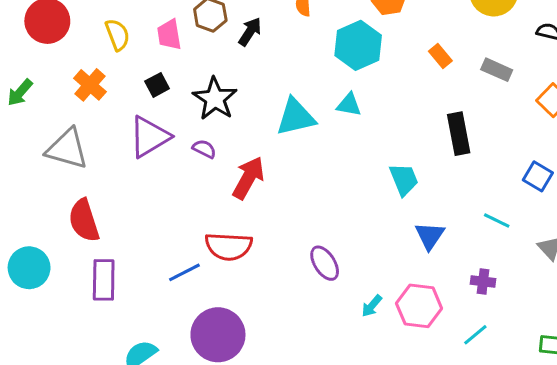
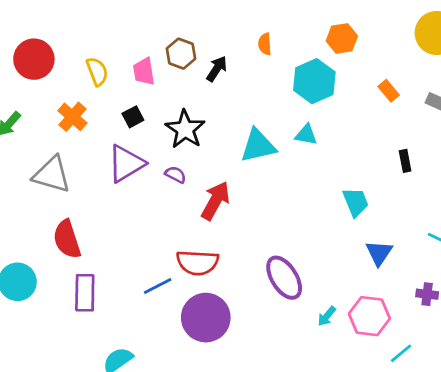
black rectangle: (459, 134) -> (405, 161), size x0.6
purple ellipse: (325, 263) -> (284, 278), size x1.4
purple circle: (218, 335) -> (206, 318), moved
cyan line: (475, 335) -> (401, 353), moved

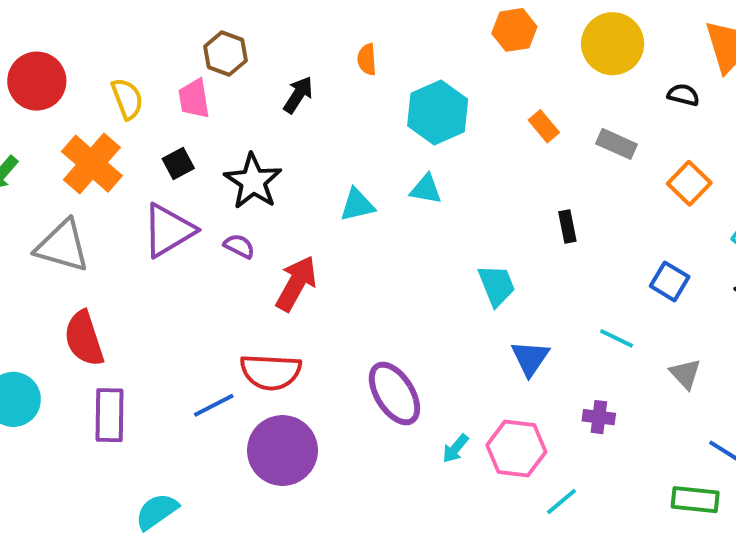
orange hexagon: (342, 38) -> (514, 30), moved
brown hexagon: (181, 54) -> (225, 54), moved
orange cross: (72, 117) -> (92, 164), size x1.4
cyan triangle: (258, 146) -> (357, 205), size x0.7

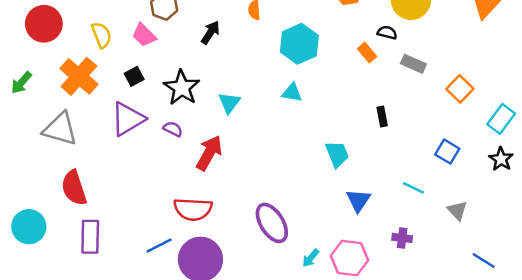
black semicircle: (683, 95) -> (387, 33), moved
pink trapezoid: (194, 99) -> (144, 35), turned -36
cyan triangle: (357, 205) -> (229, 103), moved, turned -40
blue line: (214, 405) -> (159, 245), moved

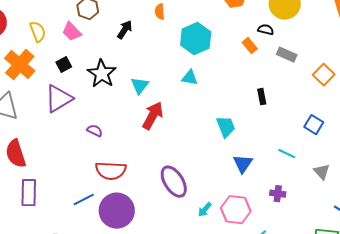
purple semicircle: (173, 129) -> (95, 131), moved
red arrow: (209, 153) -> (153, 116), moved

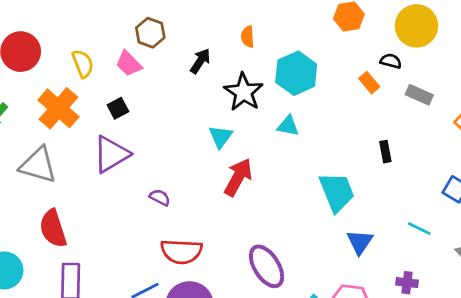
black star: (102, 74) -> (244, 92), moved
cyan trapezoid: (226, 127) -> (337, 192), size x1.4

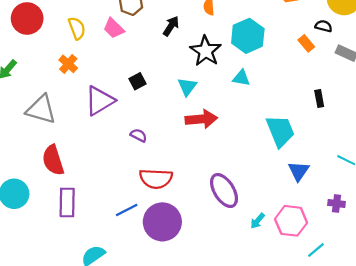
orange cross: (58, 108) -> (68, 64), moved, size x0.6
black square: (118, 108) -> (137, 81), moved
red arrow: (238, 177) -> (201, 119), turned 56

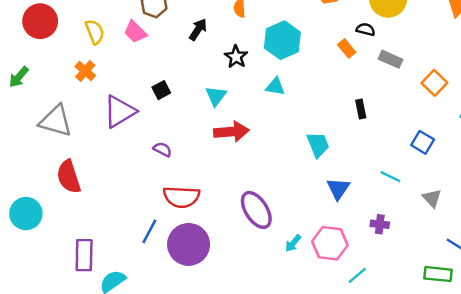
black star: (206, 51) -> (236, 57), size x0.7
cyan trapezoid: (280, 131) -> (318, 145), size x0.7
purple rectangle: (67, 202) -> (84, 255), moved
blue line: (127, 210) -> (149, 231), turned -35

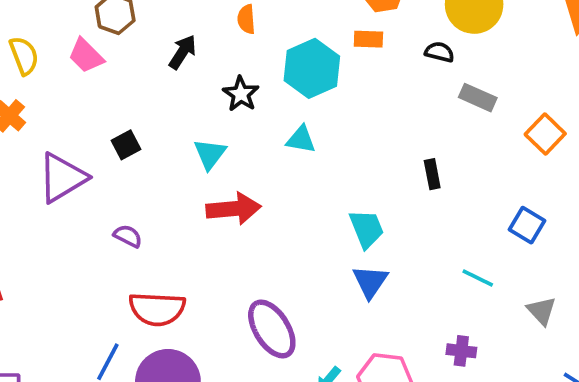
orange rectangle: (347, 48) -> (368, 39), moved, turned -48
blue triangle: (338, 189) -> (370, 282), moved

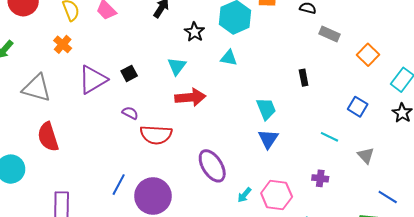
black square: (126, 145) -> (129, 73), moved
red semicircle: (157, 309) -> (156, 135), moved

